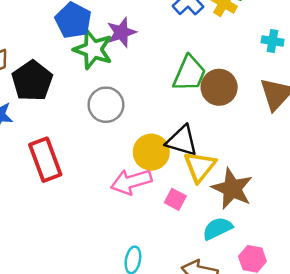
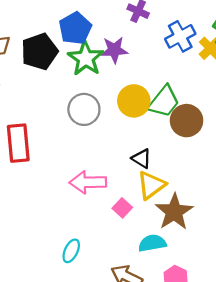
black pentagon: (32, 81) -> (39, 52), moved
black triangle: (182, 141) -> (142, 159), size x0.7
yellow circle: (151, 152) -> (134, 101), moved

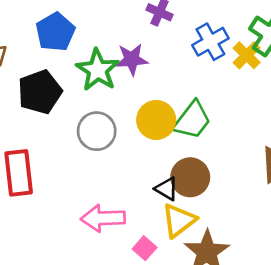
blue pentagon: (75, 28) -> (55, 32), moved
black pentagon: (39, 52) -> (40, 92), moved
brown circle: (187, 121) -> (190, 177), moved

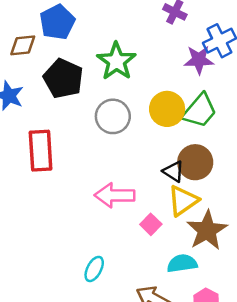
blue pentagon: (55, 32) -> (57, 22), moved
purple star: (132, 59) -> (199, 60), moved
black pentagon: (40, 92) -> (63, 79), turned -30

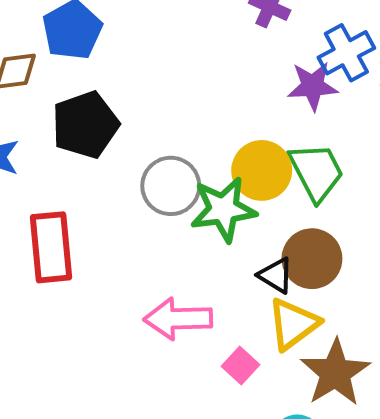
green star: (116, 61) -> (223, 209), moved, turned 30
black pentagon: (63, 79) -> (85, 125), turned 30
green trapezoid: (199, 111) -> (316, 172), turned -66

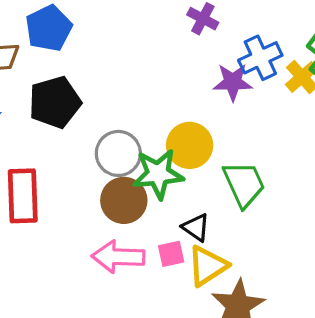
green trapezoid: (316, 172) -> (244, 184), moved
brown circle: (312, 259) -> (124, 200), moved
pink square: (241, 365) -> (171, 254), moved, turned 32

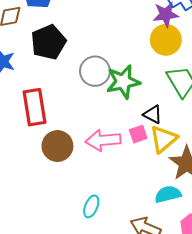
yellow circle: (190, 145) -> (166, 40), moved
brown circle: (124, 200) -> (57, 146), moved

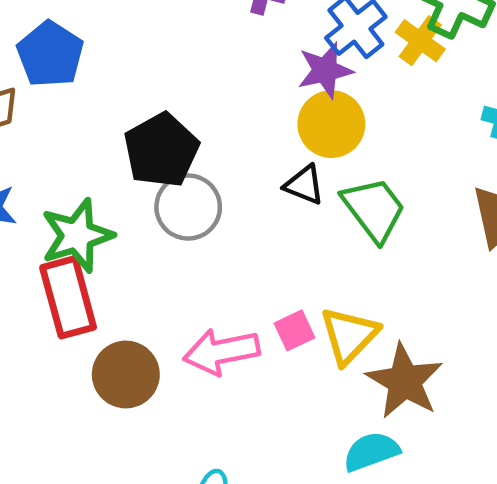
black pentagon: (48, 42) -> (161, 150), moved
green star: (123, 82) -> (77, 236), moved
black triangle: (153, 114) -> (304, 185), moved

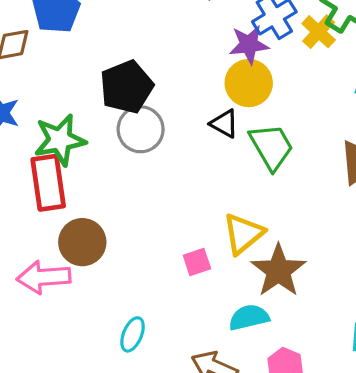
pink square: (294, 330) -> (197, 262), moved
pink arrow: (221, 352) -> (44, 277), moved

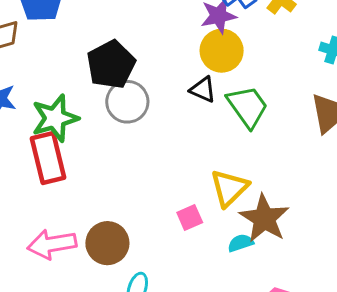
brown circle: (82, 242) -> (107, 243), moved
cyan semicircle: (249, 317) -> (241, 243), moved, size x0.7

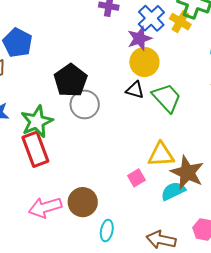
yellow triangle: (229, 188) -> (161, 155), turned 48
cyan semicircle: (241, 243) -> (173, 191), size x1.4

